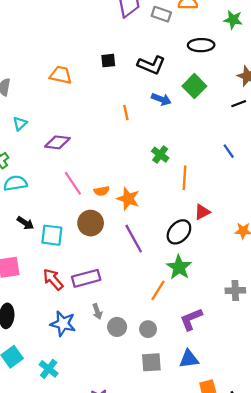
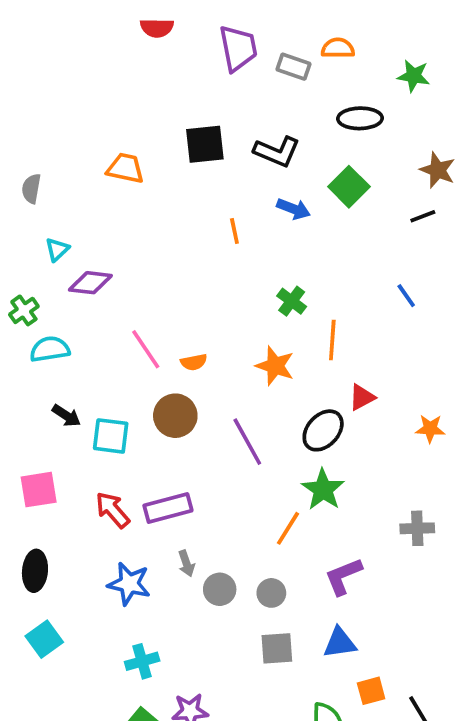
black square: (108, 61) -> (205, 144), size x1.6
purple diamond: (57, 142) -> (90, 283), moved
orange star: (128, 199) -> (275, 366), moved
cyan cross: (49, 369) -> (142, 661), moved, turned 36

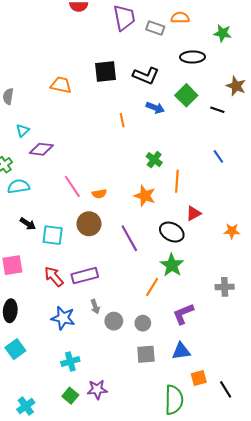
black line: (423, 216) -> (217, 110), moved, turned 40
black ellipse: (323, 430) -> (172, 232), turned 75

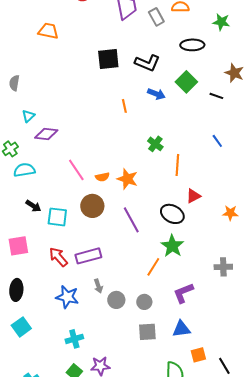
gray rectangle: (155, 28) -> (156, 17), turned 42
orange trapezoid: (61, 85) -> (48, 31), moved
orange star: (145, 196) -> (127, 179), moved

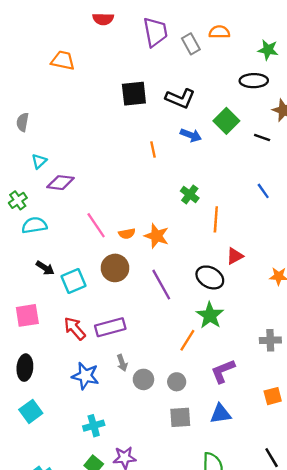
black ellipse: (192, 45) -> (254, 81), moved
cyan square: (57, 217) -> (74, 281), turned -30
orange square: (198, 355) -> (273, 396), moved

